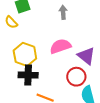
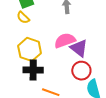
yellow semicircle: (11, 22) -> (23, 18), moved
purple triangle: (86, 56) -> (79, 48), moved

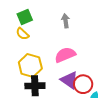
purple triangle: (79, 48) -> (69, 80), moved

